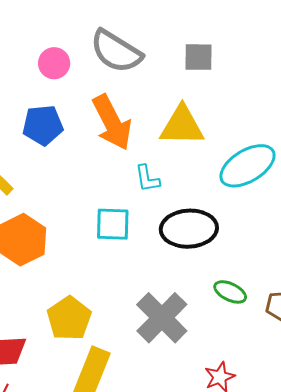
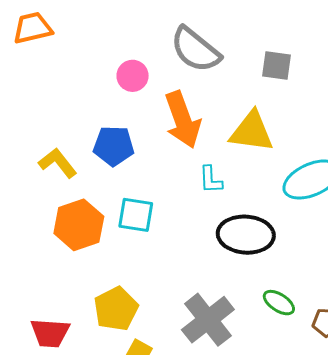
pink circle: (54, 63) -> (133, 76), moved
blue pentagon: (43, 125) -> (114, 146), moved
cyan square: (113, 224) -> (136, 215), moved

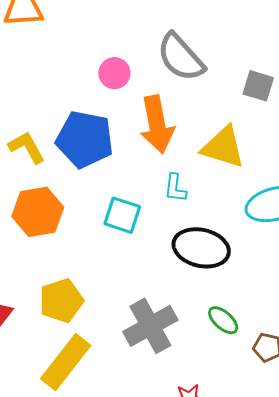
blue pentagon: (114, 146) -> (85, 139), size x1.4
cyan square: (136, 215) -> (122, 215), moved

